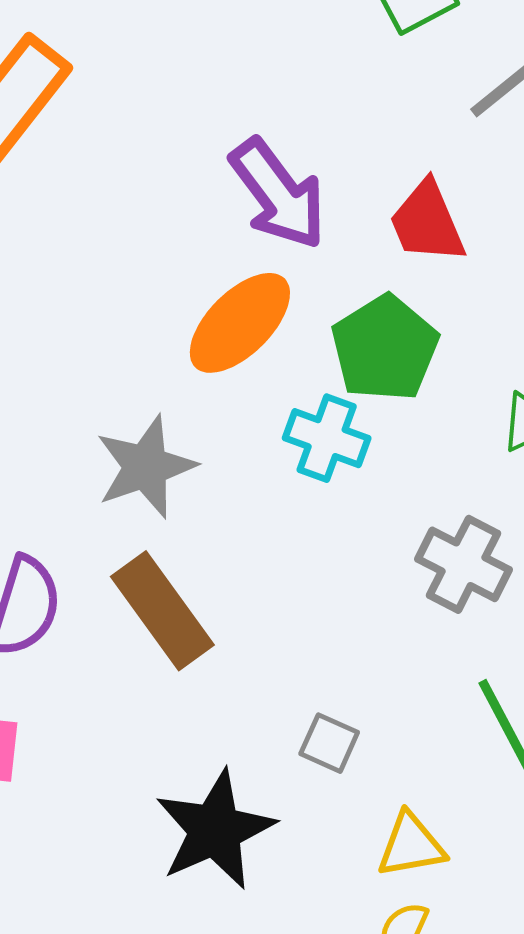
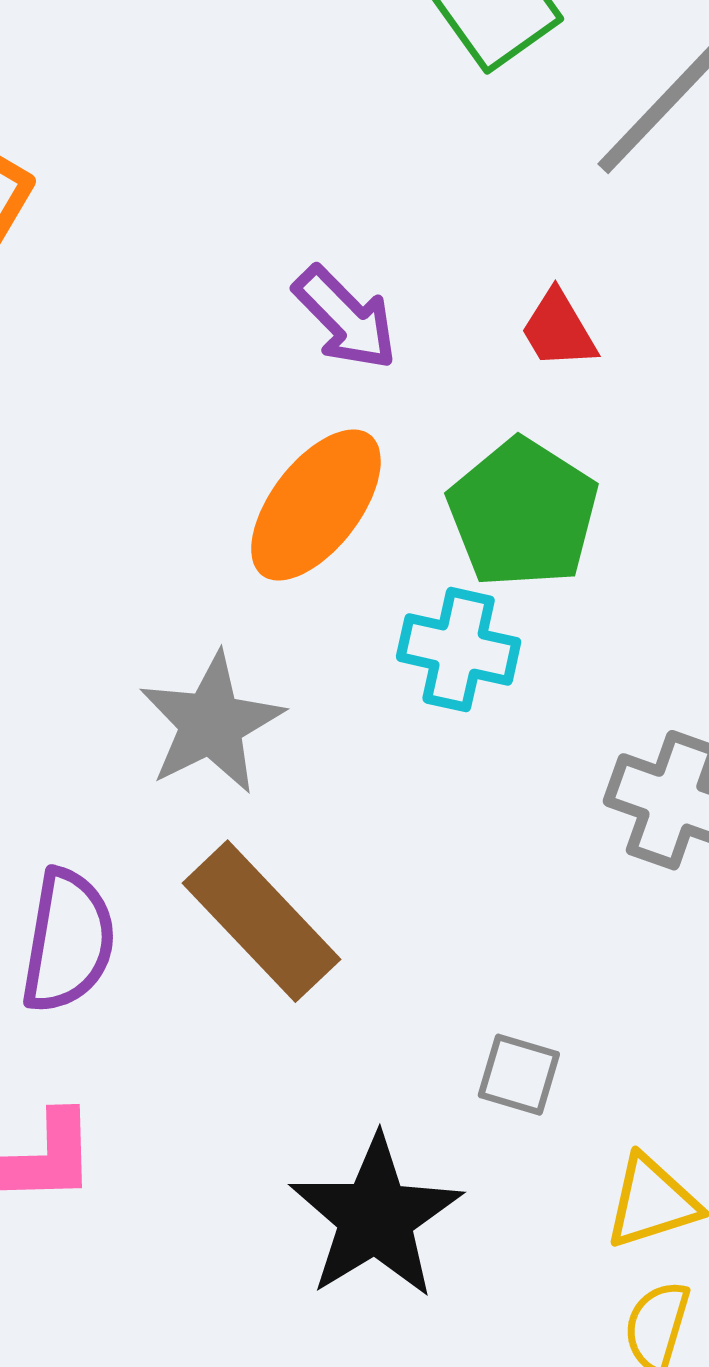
purple arrow: (278, 194) -> (345, 318), size x0.7
red trapezoid: (427, 222) -> (558, 330), size x0.7

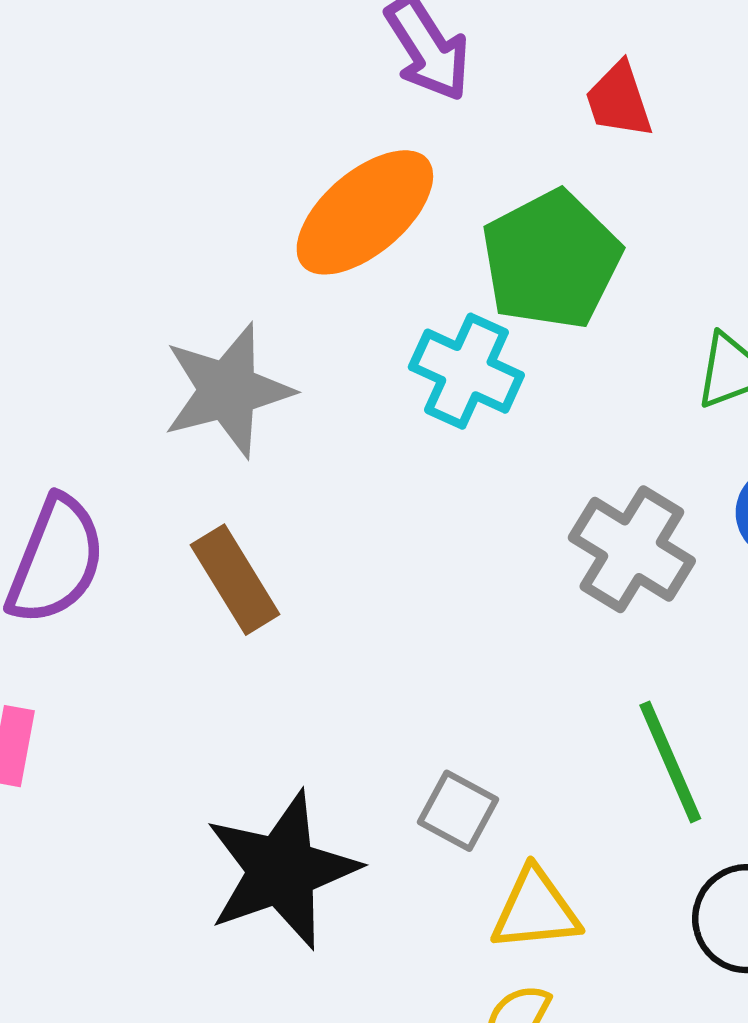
brown rectangle: (261, 921) -> (235, 580), size x0.7
gray square: (519, 1075) -> (458, 811), moved

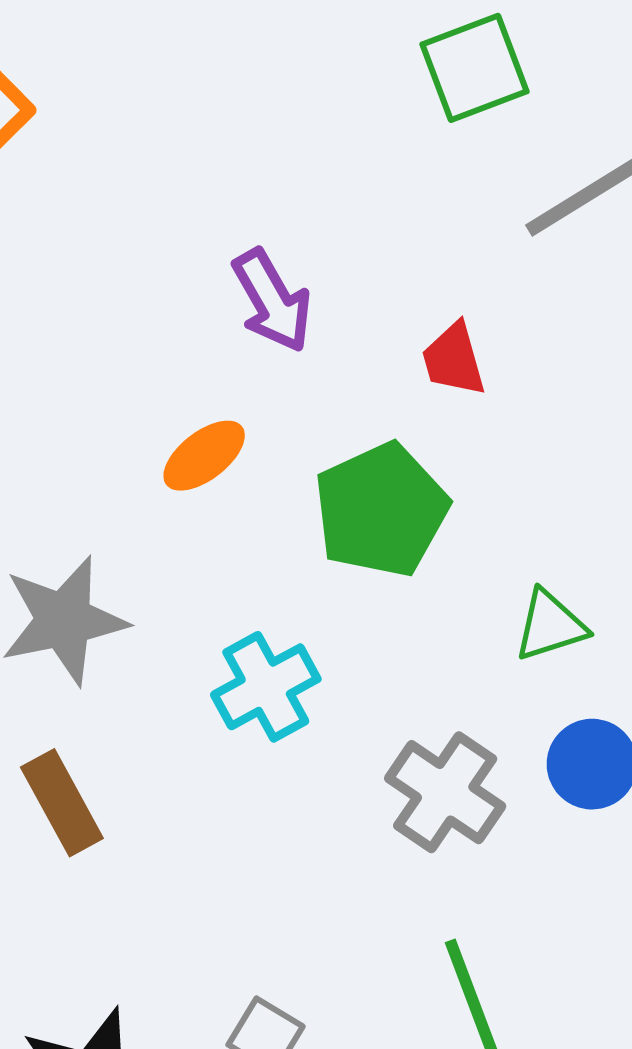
orange ellipse: (365, 212) -> (204, 456), size x0.6
cyan cross: (466, 371) -> (266, 687), moved, turned 34

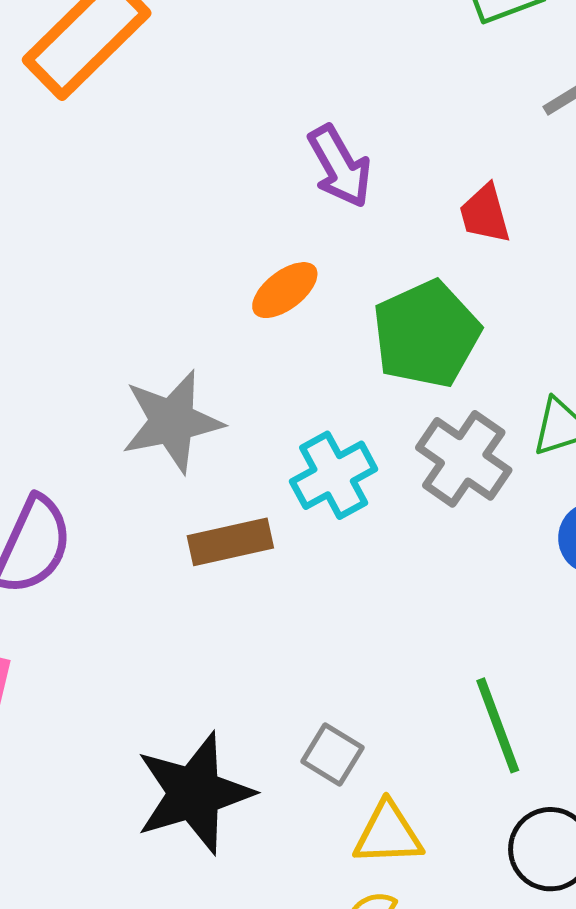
gray cross: (445, 792) -> (464, 459), moved
brown rectangle: (62, 803) -> (230, 542), moved, turned -74

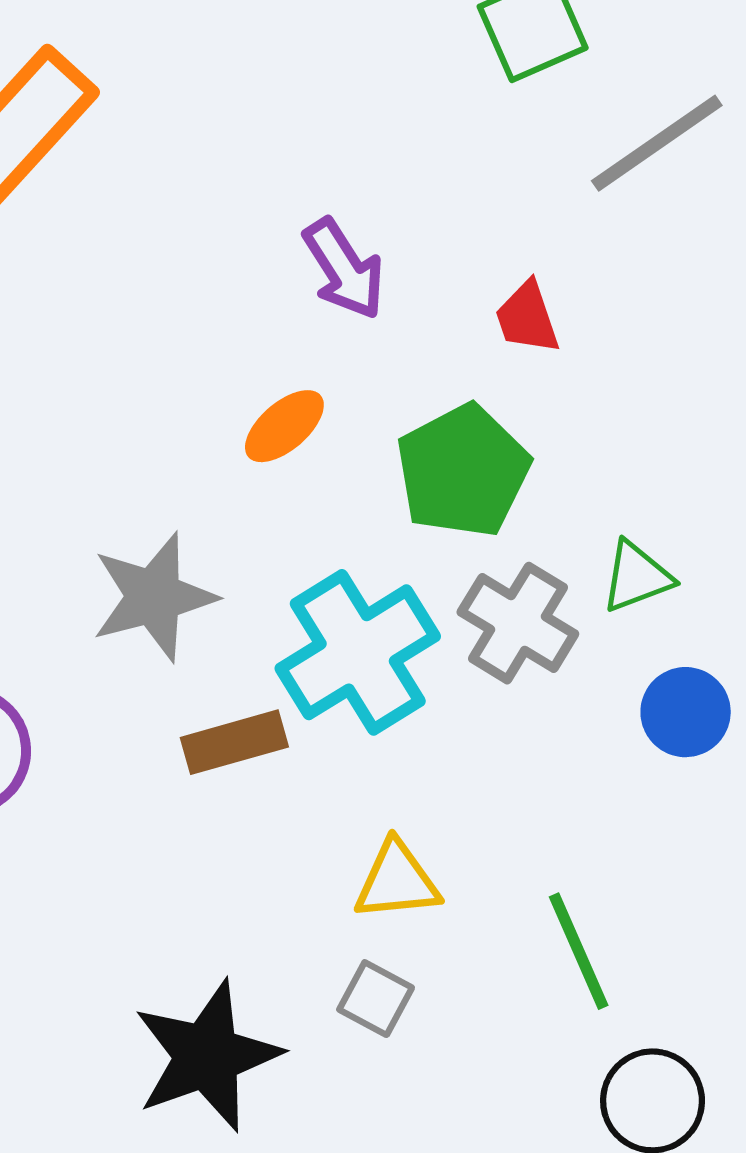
cyan cross: (334, 475) -> (358, 652), size x1.5
yellow triangle: (388, 834) -> (397, 881), moved

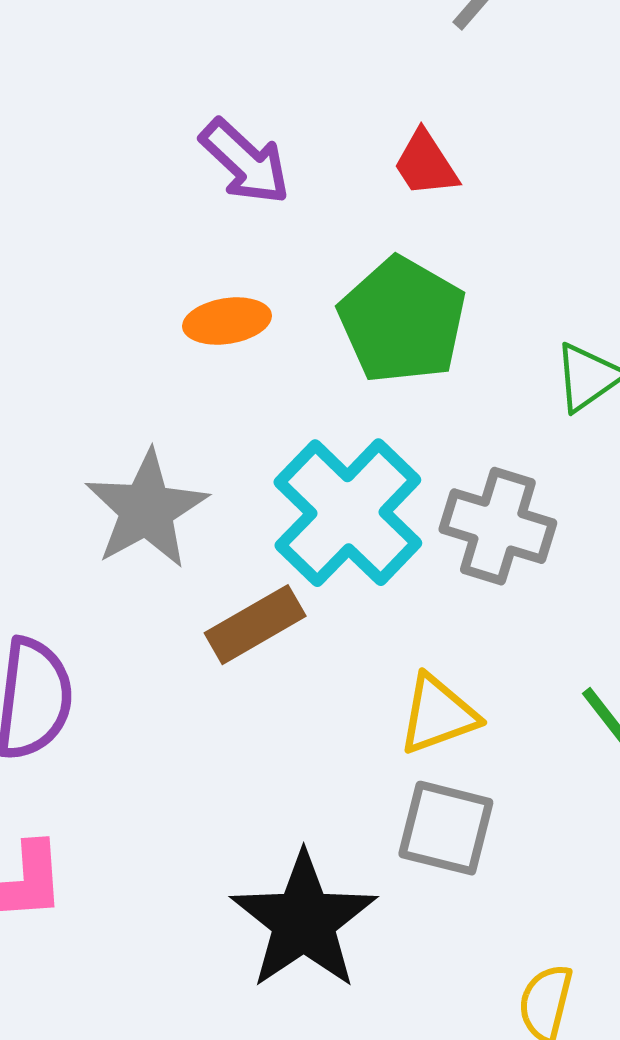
orange ellipse: (284, 426) -> (227, 321), turned 46
gray cross: (518, 623) -> (498, 526), moved
gray square: (376, 999) -> (446, 828), size x1.4

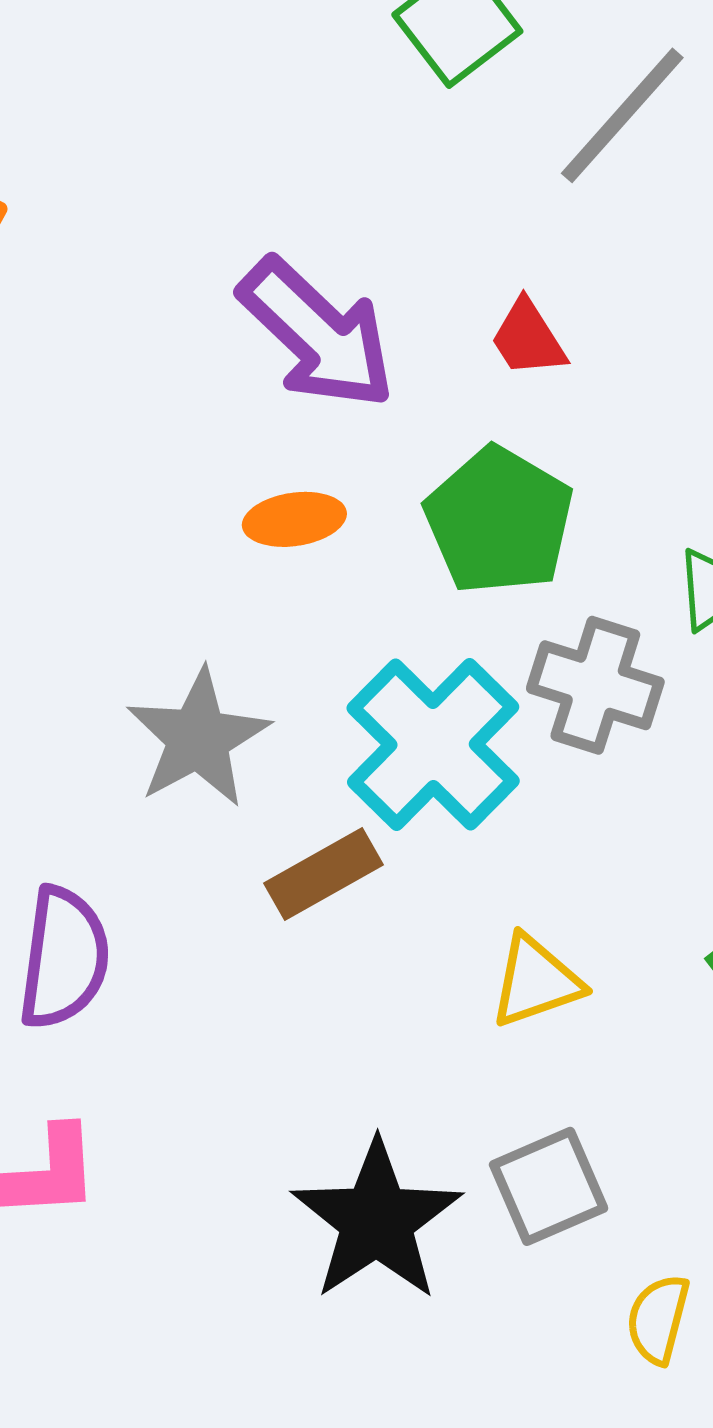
purple arrow: (245, 162) -> (317, 334), size x1.5
gray cross: (498, 526) -> (595, 685), moved
gray square: (446, 828) -> (549, 1186), moved, turned -38

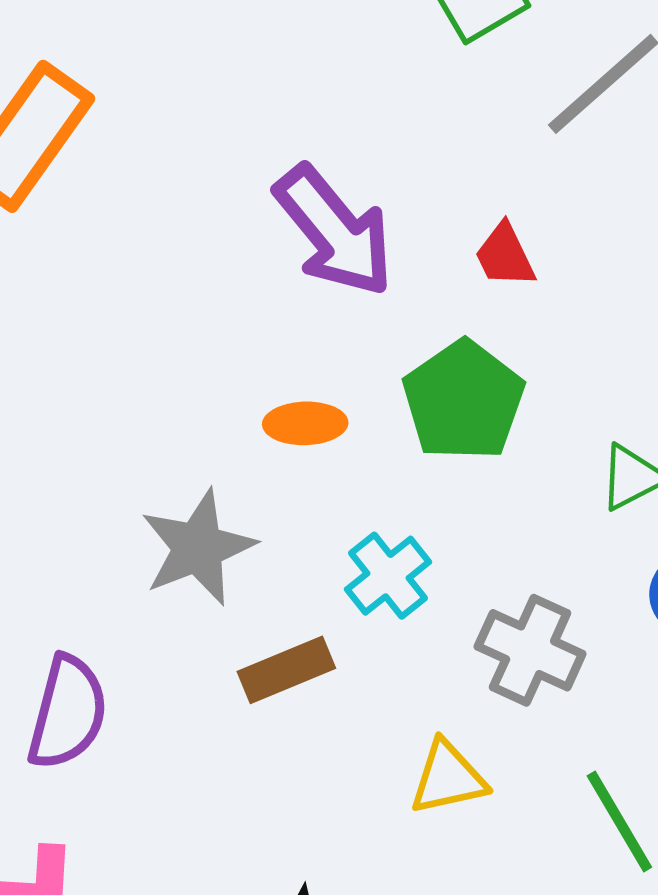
orange ellipse: (294, 519) -> (305, 423), moved
gray cross: (595, 685) -> (530, 650), moved
cyan cross: (433, 745) -> (388, 576), size x0.6

